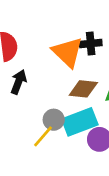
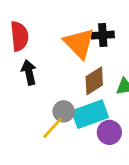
black arrow: (19, 82) -> (29, 72), turned -35
brown diamond: (83, 89) -> (94, 81), turned -40

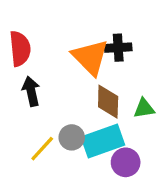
brown diamond: (94, 81) -> (108, 102), turned -56
yellow line: (52, 128) -> (42, 149), moved

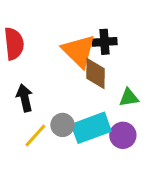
black arrow: (31, 91) -> (25, 98), moved
brown diamond: (108, 102) -> (95, 74), moved
purple circle: (126, 162) -> (123, 135), moved

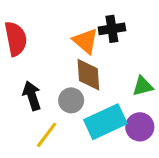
orange triangle: (79, 51) -> (85, 41), size x0.7
brown diamond: (95, 74) -> (88, 75), moved
gray circle: (62, 125) -> (71, 100), moved

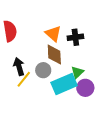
black cross: (112, 29) -> (75, 37), moved
green triangle: (143, 86) -> (77, 72), moved, turned -32
yellow line: (47, 135) -> (24, 79), moved

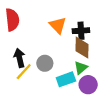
brown diamond: (54, 55) -> (82, 48), moved
cyan rectangle: (64, 84) -> (66, 79), size x0.7

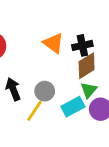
brown diamond: (82, 48) -> (87, 66), turned 65
yellow line: (24, 72) -> (34, 111), moved

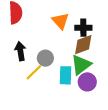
green triangle: (89, 90) -> (81, 65), size x1.5
cyan rectangle: (73, 107) -> (65, 75), turned -72

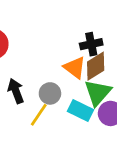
orange triangle: (60, 21) -> (75, 68), moved
cyan rectangle: (65, 75) -> (80, 110), turned -54

